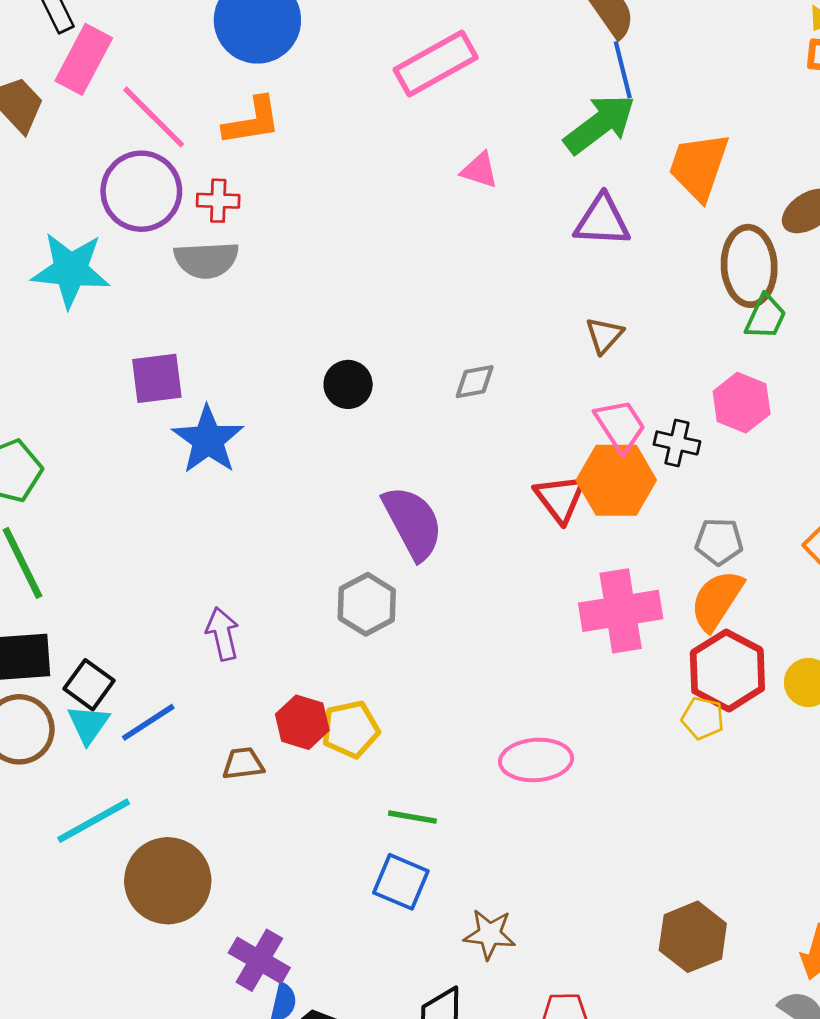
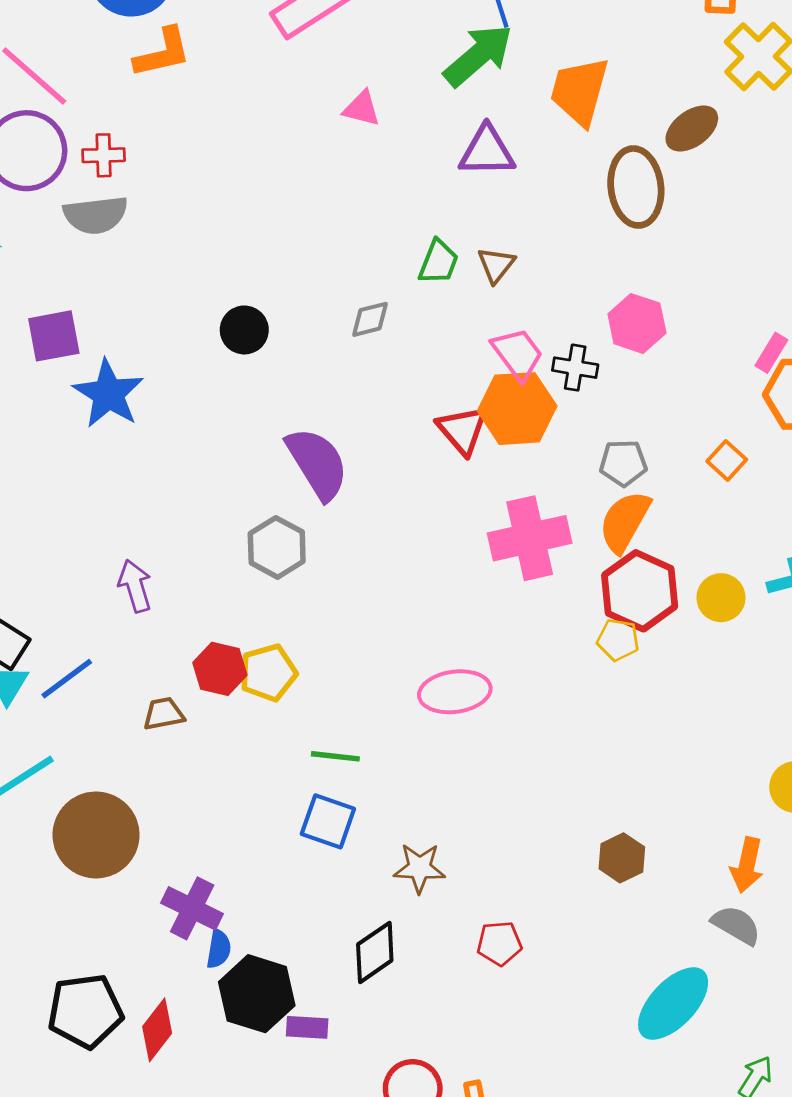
orange L-shape: (252, 121) -> (163, 53), moved
green trapezoid: (766, 317) -> (438, 262), moved
brown hexagon: (693, 937) -> (622, 858), size x0.7

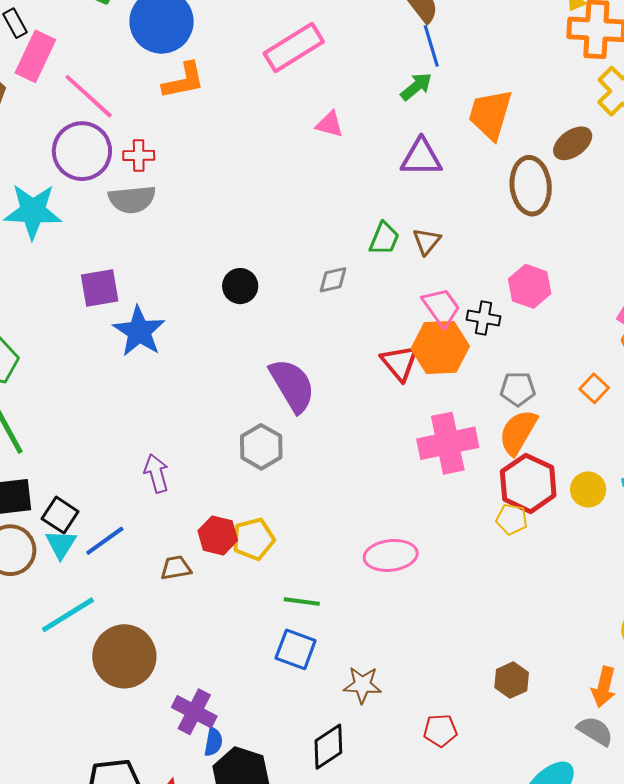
green arrow: (478, 55) -> (416, 87), size x0.6
red pentagon: (499, 943) -> (440, 730), moved

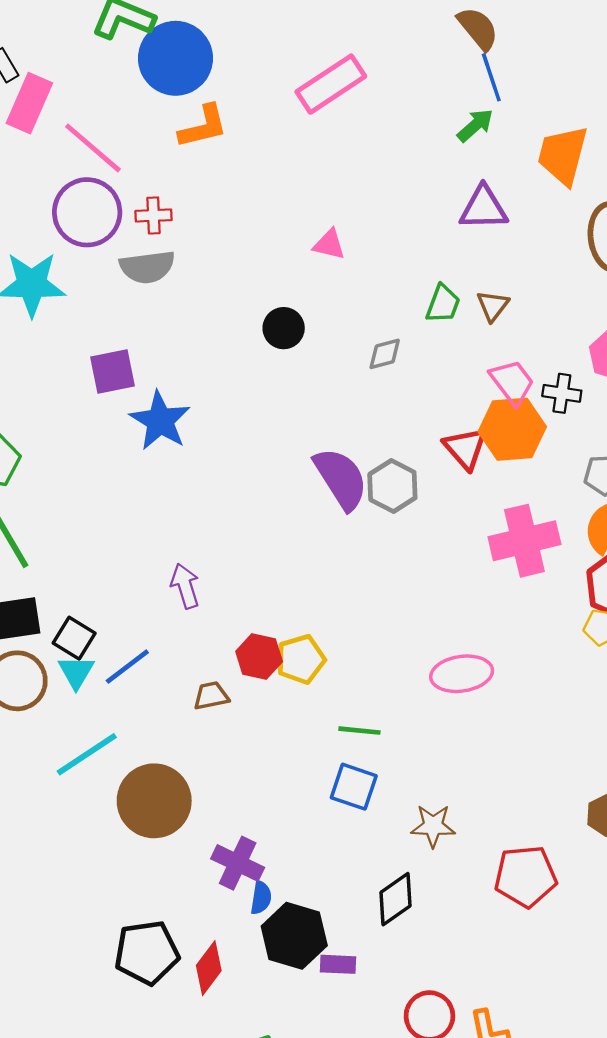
pink triangle: (330, 124) -> (329, 244), moved
black circle: (240, 286) -> (284, 328), moved
gray hexagon: (261, 447) -> (392, 486), moved
red pentagon: (440, 730) -> (526, 876), size x1.6

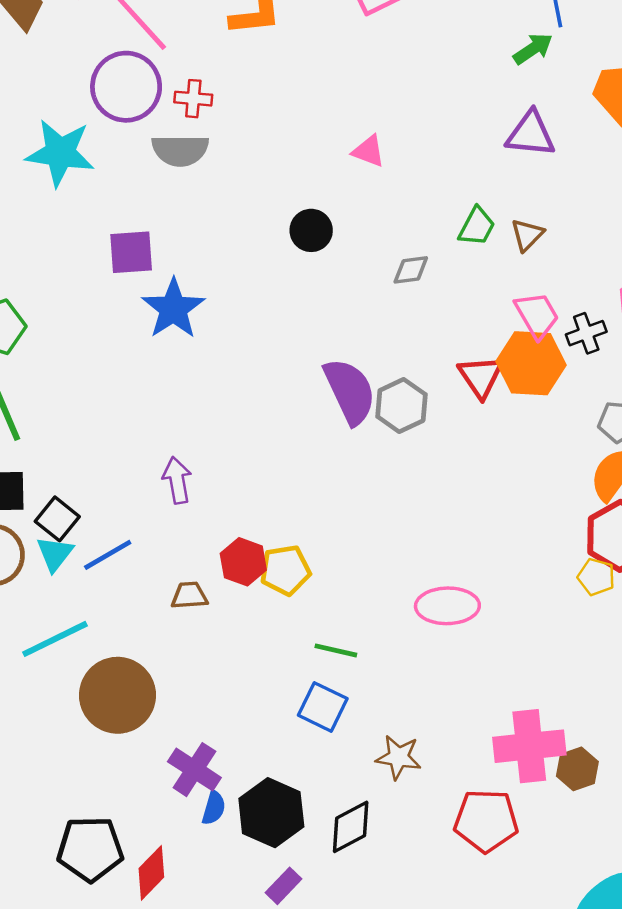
black cross: (562, 393) -> (586, 333), turned -36
pink cross: (524, 541) -> (529, 746), moved
black hexagon: (294, 936) -> (271, 813), moved
purple rectangle: (338, 964) -> (283, 886), turned -56

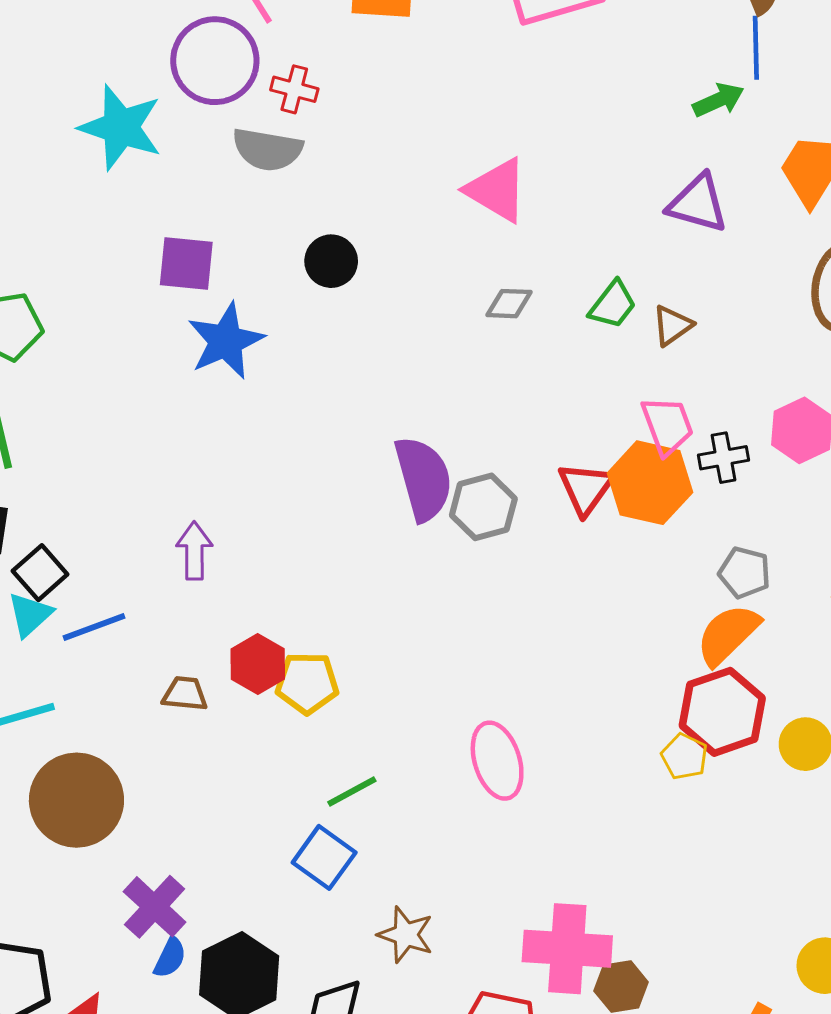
pink triangle: (369, 151) -> (497, 190), size x1.6
black circle: (311, 230) -> (331, 261), moved
gray diamond: (411, 270) -> (509, 304), moved
pink ellipse: (447, 606) -> (497, 761), turned 64
green line: (336, 650) -> (352, 791), turned -51

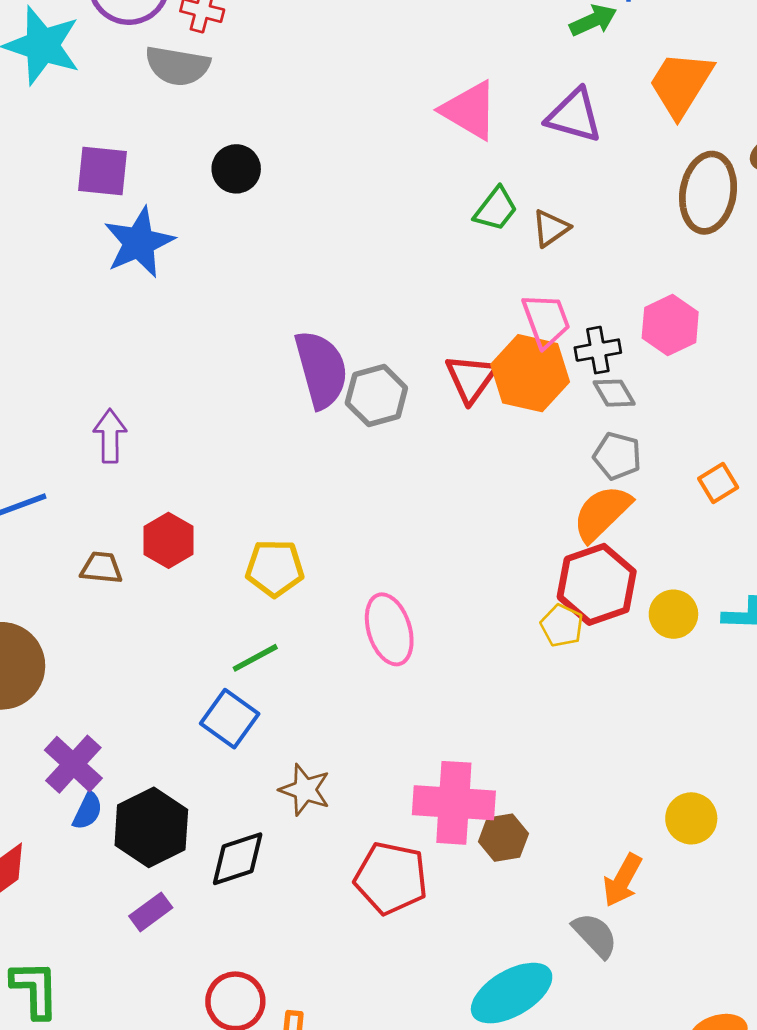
pink triangle: (497, 190) -> (470, 110), moved
gray diamond: (509, 304) -> (614, 393), moved, turned 57
yellow pentagon: (307, 683) -> (275, 568), moved

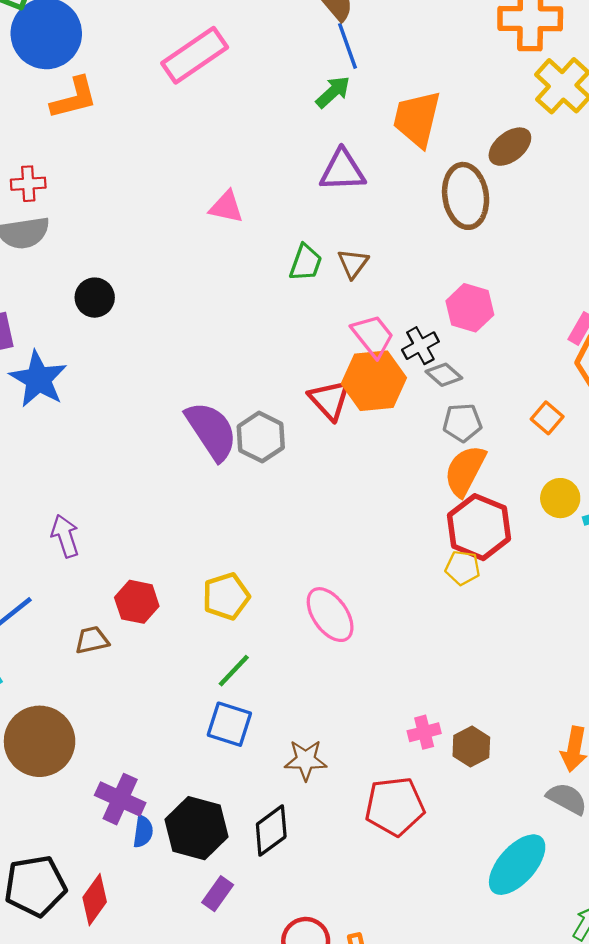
pink triangle: (470, 110) -> (226, 207), moved, size x0.7
yellow circle: (673, 614) -> (560, 498), moved
pink cross: (454, 803) -> (424, 732), size x0.5

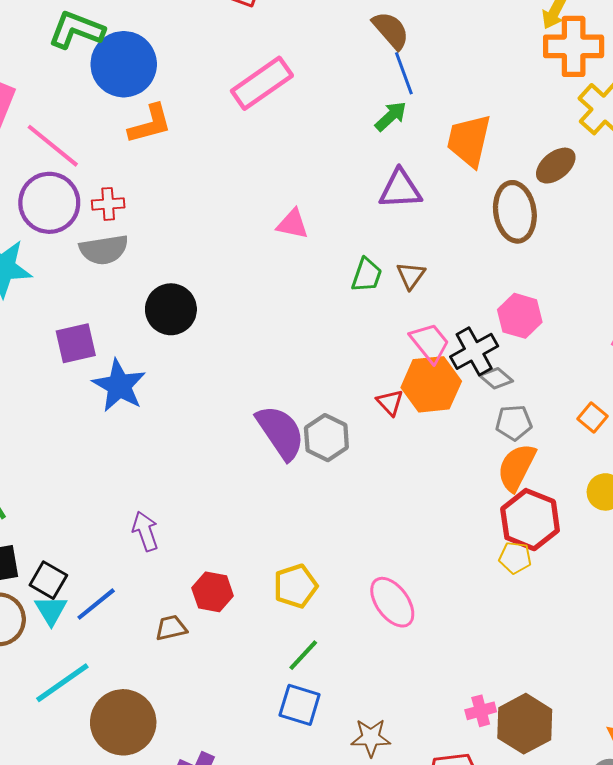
black circle: (95, 298) -> (171, 309), size x1.4
black cross: (420, 346) -> (474, 351), size x1.4
red triangle: (329, 400) -> (390, 402), size x0.7
brown hexagon: (471, 747) -> (525, 724), size x1.6

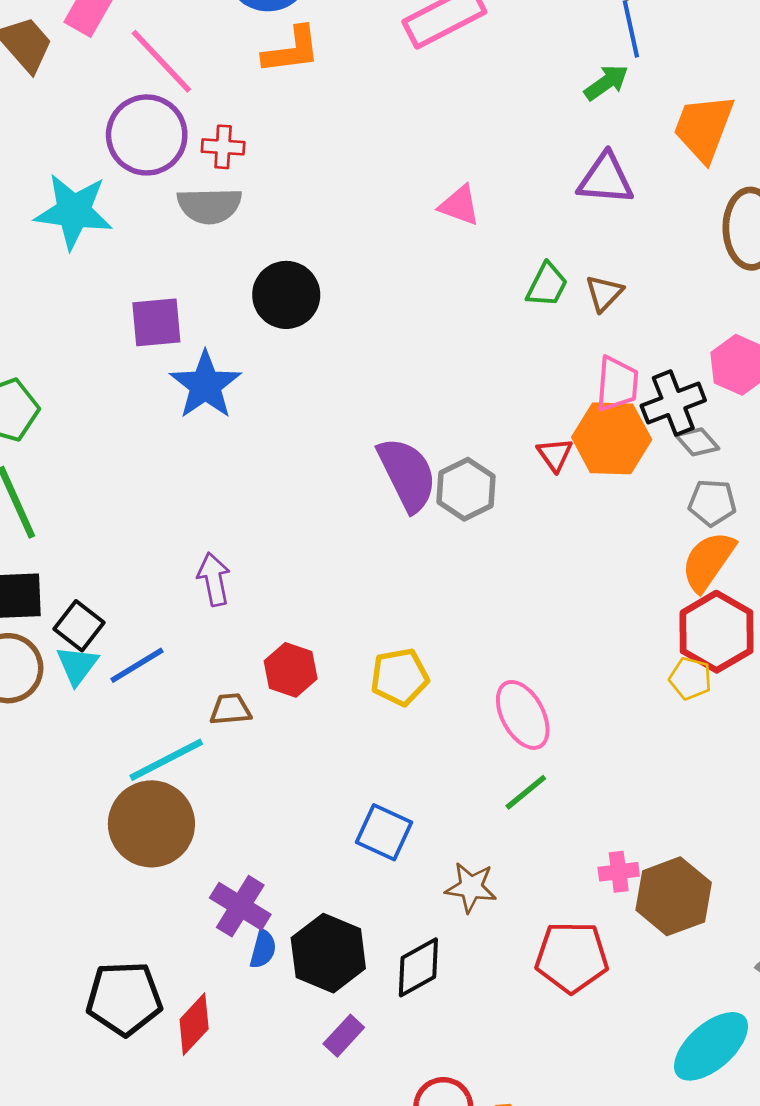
pink trapezoid: (430, 343) -> (617, 384), turned 36
green line: (303, 655) -> (526, 792), moved
cyan line: (62, 683) -> (166, 760), moved

